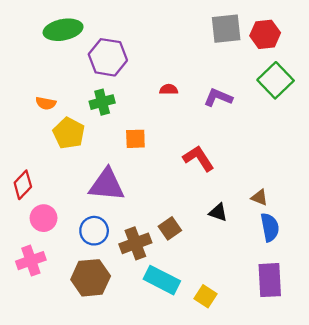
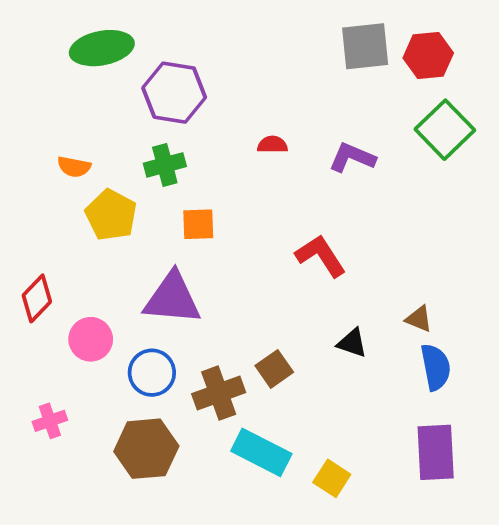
orange square: (135, 139) -> (198, 224), moved
pink circle: (44, 218) -> (91, 339), moved
pink cross: (31, 261) -> (50, 421), size x0.7

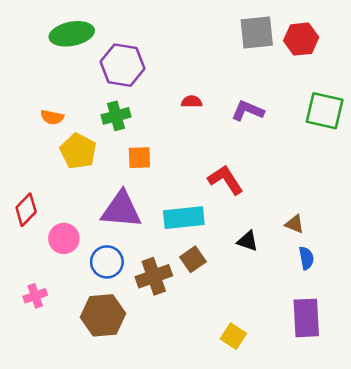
green square: (445, 130) -> (325, 111), moved, turned -33
blue semicircle: (436, 367) -> (306, 258), size x0.7
cyan rectangle: (261, 452) -> (184, 218), moved, turned -33

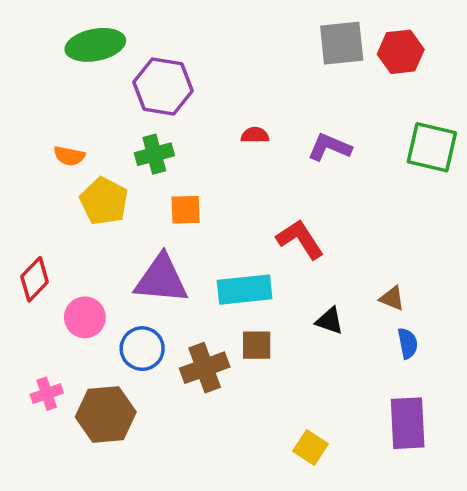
brown square: (193, 259) -> (257, 345), turned 35
brown hexagon: (103, 315) -> (106, 415), moved

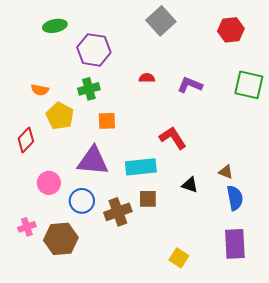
gray square: (342, 43) -> (161, 21), moved, turned -36
green ellipse: (95, 45) -> (55, 26), size x0.7
red diamond: (35, 279) -> (26, 140), moved
blue semicircle: (408, 343) -> (235, 198), size x1.4

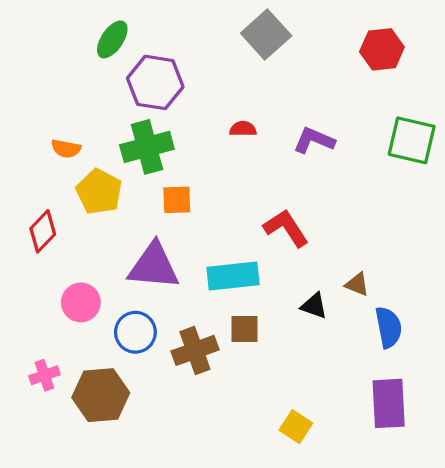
green ellipse: (55, 26) -> (112, 39), moved, turned -45
green cross: (89, 89) -> (147, 147), size x1.4
brown triangle: (226, 172) -> (357, 284), moved

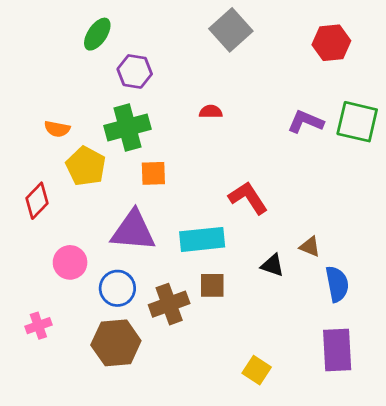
purple hexagon: (155, 82) -> (135, 71), size x0.7
purple L-shape: (314, 140) -> (306, 122), moved
brown hexagon: (101, 395) -> (116, 343), moved

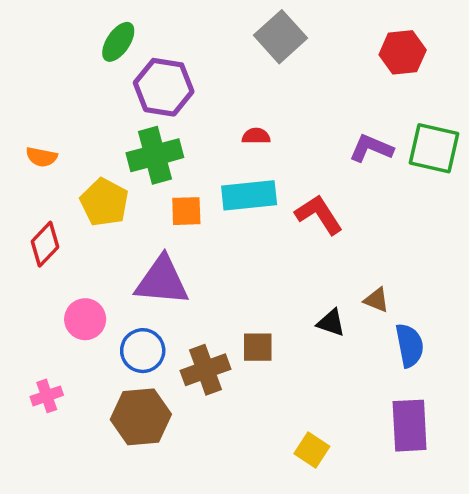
purple hexagon: (135, 71) -> (164, 87), size x1.4
orange semicircle: (57, 129) -> (42, 157), moved
red L-shape: (248, 198) -> (319, 215), moved
cyan rectangle: (202, 239) -> (249, 195), moved

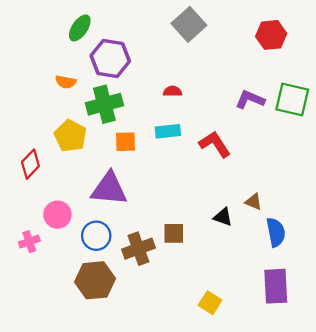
orange semicircle: (42, 157) -> (66, 82), moved
cyan rectangle: (249, 195) -> (168, 131), size x0.7
pink cross: (47, 396) -> (29, 242), moved

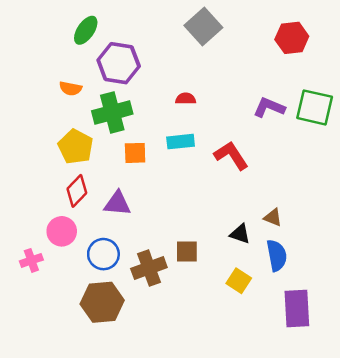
red diamond: (30, 164) -> (77, 191), moved
purple triangle: (109, 189) -> (117, 204), size x0.7
blue semicircle: (276, 232) -> (277, 255), moved
yellow square: (210, 303) -> (239, 281), moved

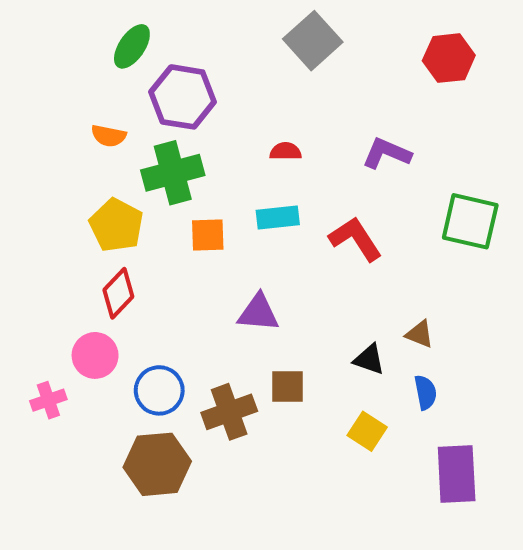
purple L-shape: (269, 107) -> (387, 153), moved
green square: (315, 107) -> (470, 221), moved
purple triangle: (117, 204) -> (258, 313), moved
blue semicircle: (277, 255) -> (425, 392), size x0.7

